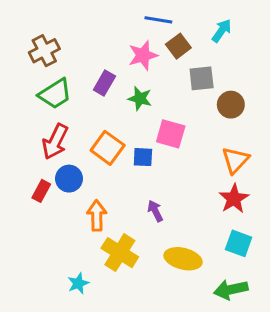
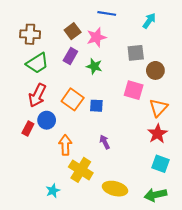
brown square: (178, 46) -> (73, 31), moved
brown cross: (44, 51) -> (30, 34), turned 30
pink square: (171, 134) -> (134, 90), moved
yellow ellipse: (183, 259) -> (115, 189), moved

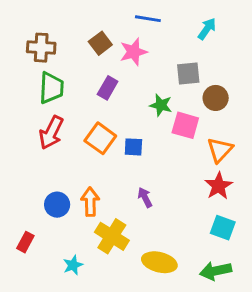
purple rectangle: (70, 56) -> (108, 88), moved
green trapezoid: (37, 63) -> (51, 88), turned -55
green star: (94, 66) -> (161, 105), moved
blue circle: (47, 120) -> (57, 205), moved
red rectangle: (28, 128) -> (25, 242), moved

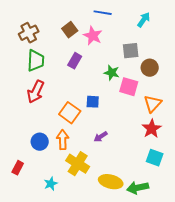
brown cross: (41, 48) -> (29, 33), turned -30
pink star: (133, 52) -> (93, 36), turned -30
orange square: (100, 138) -> (70, 113), moved
purple arrow: (145, 197) -> (101, 137), turned -96
green arrow: (216, 271) -> (138, 188), moved

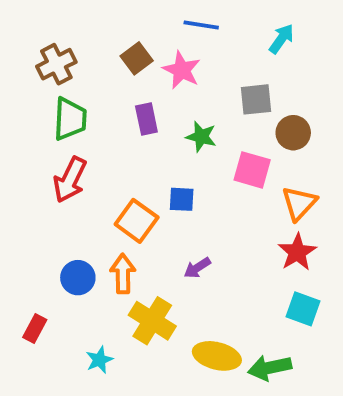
purple rectangle: (75, 61) -> (146, 119), turned -42
green star: (112, 73) -> (201, 137), moved

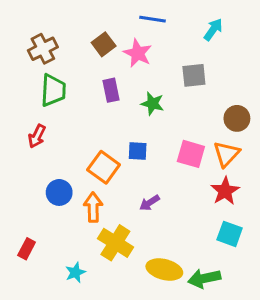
brown circle: (293, 133) -> (237, 118), moved
pink square: (252, 170) -> (191, 154), moved
red arrow: (70, 180) -> (37, 136), moved, size x0.7
blue circle: (78, 278) -> (59, 192), moved

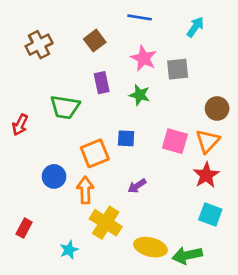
pink star: (138, 53) -> (144, 58), moved
green trapezoid: (53, 90) -> (65, 107), moved, turned 96
red arrow: (37, 136) -> (20, 125), moved
orange square: (104, 167) -> (95, 153), turned 32

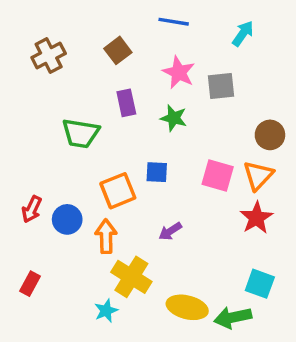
red arrow: (20, 125) -> (32, 209), moved
cyan square: (210, 215) -> (260, 284), moved
cyan star: (69, 250) -> (106, 311), moved

